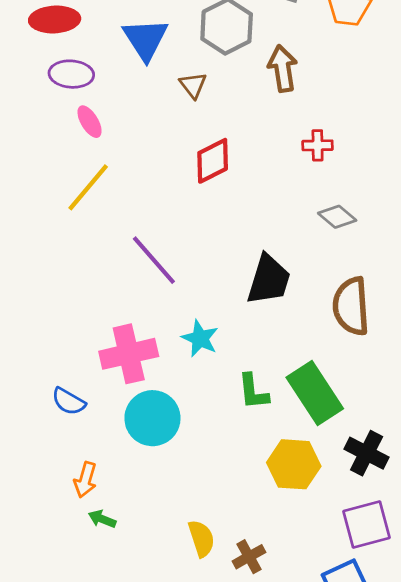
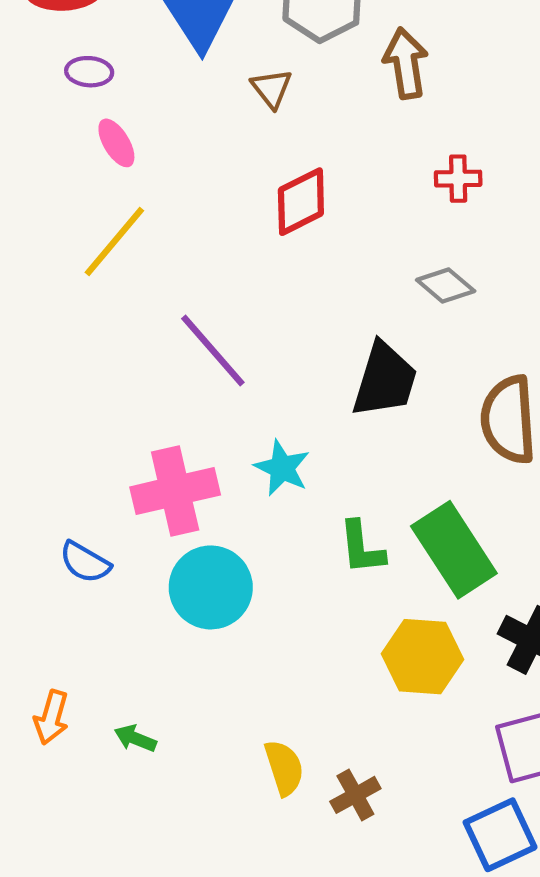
purple ellipse: (71, 74) -> (89, 72), size x0.7
gray diamond: (337, 217) -> (446, 286), moved
orange arrow: (85, 480) -> (51, 717), moved

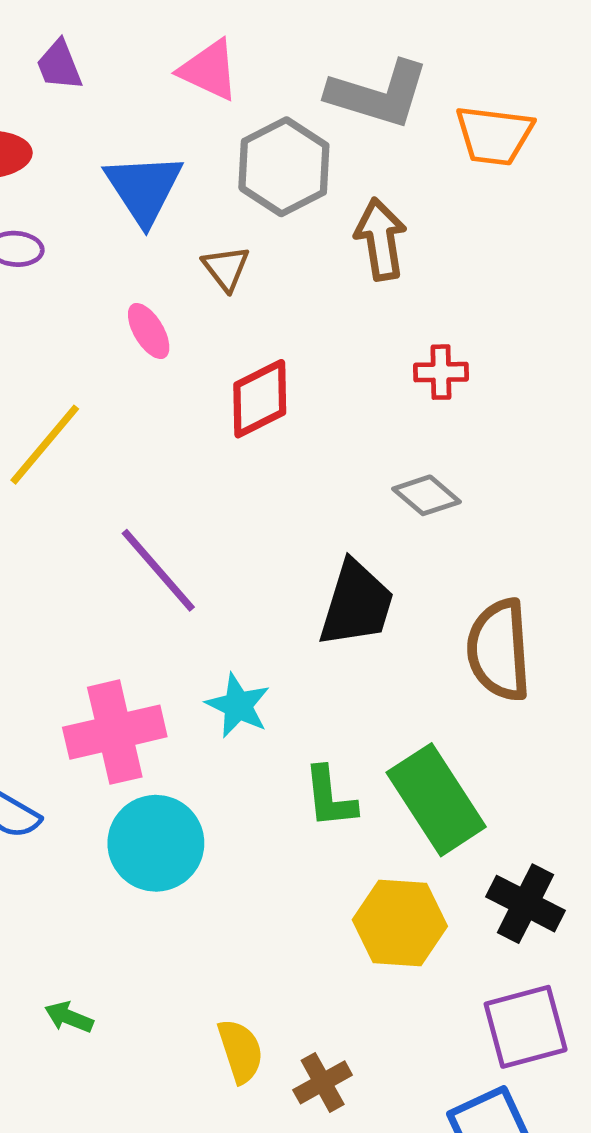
pink ellipse: (116, 143) -> (149, 331), moved

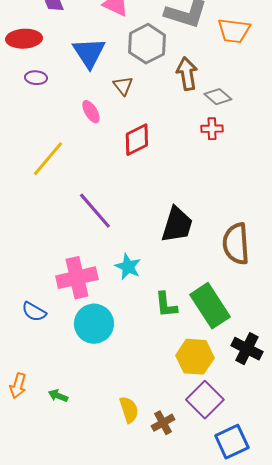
gray diamond: (426, 495) -> (218, 97), moved
purple square: (526, 1027) -> (205, 400), moved, turned -30

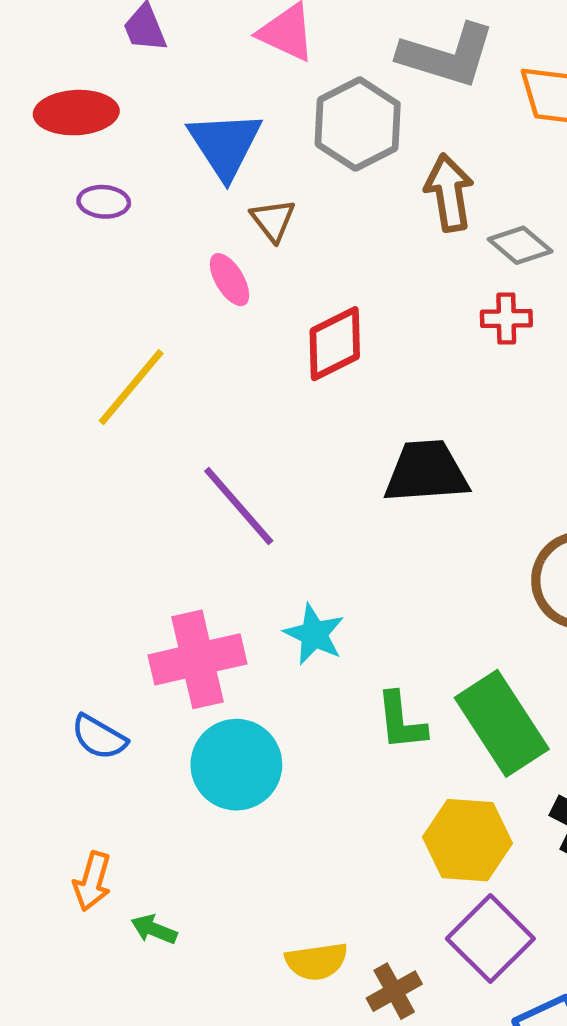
brown triangle: (123, 86) -> (273, 220), moved
black trapezoid: (177, 225) -> (426, 472), moved, turned -111
orange arrow: (18, 386) -> (92, 881), moved
yellow semicircle: (129, 410) -> (316, 961), turned 100

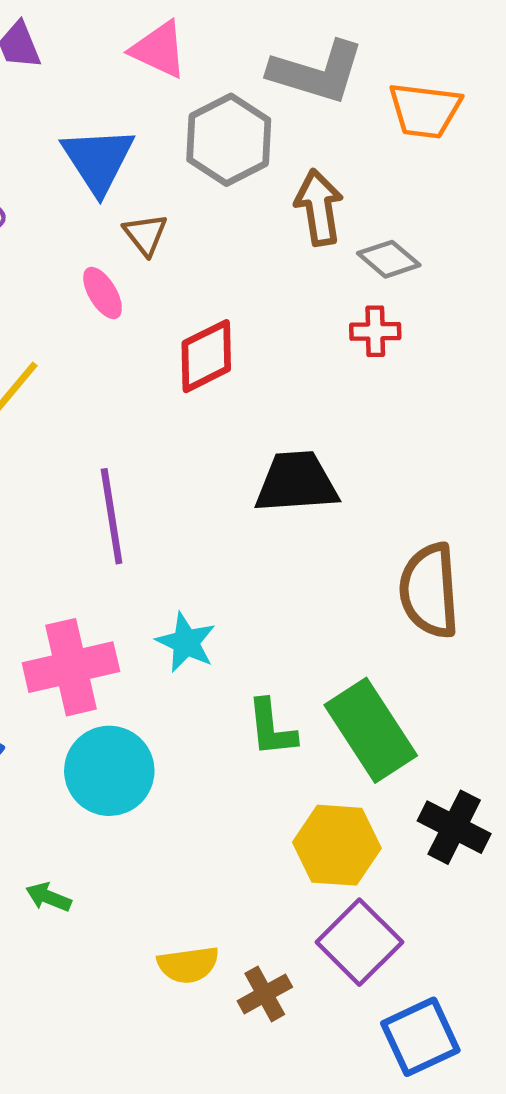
purple line: (239, 506) -> (112, 516), turned 32
green arrow: (154, 929) -> (48, 897), moved

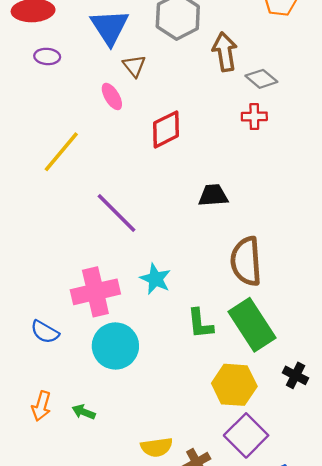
black trapezoid: (296, 482) -> (213, 195), size x0.7
purple line: (112, 516) -> (117, 213), turned -36
brown semicircle: (429, 591) -> (246, 261), moved
black cross: (454, 827) -> (295, 375), size x0.7

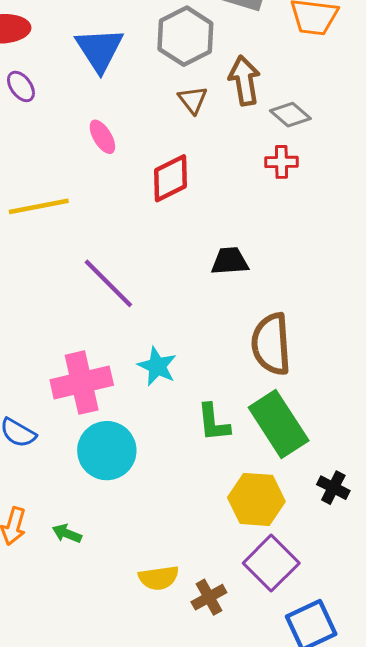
purple ellipse: (47, 56) -> (21, 86), turned 50
brown triangle: (134, 66) -> (193, 100), moved
yellow line: (61, 152) -> (39, 206), turned 39

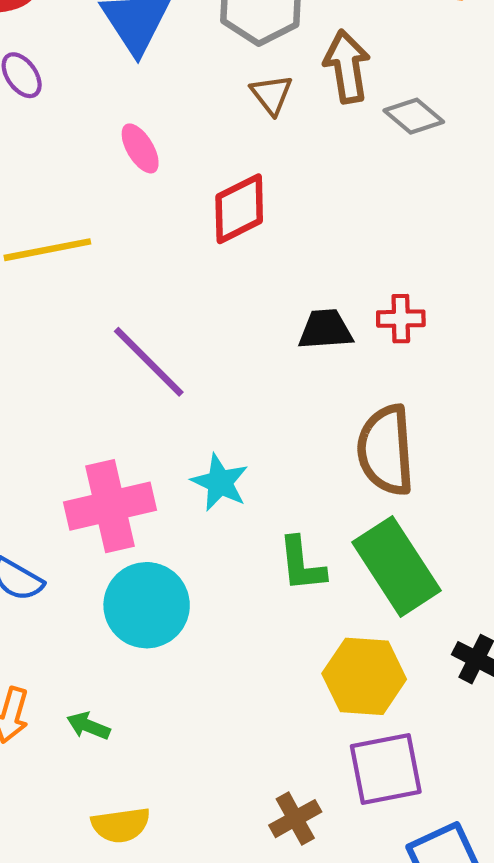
red cross: (282, 162) -> (401, 319), moved
purple square: (271, 563) -> (386, 769), turned 34
yellow semicircle: (159, 578) -> (121, 825), moved

